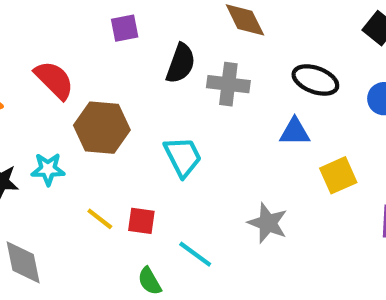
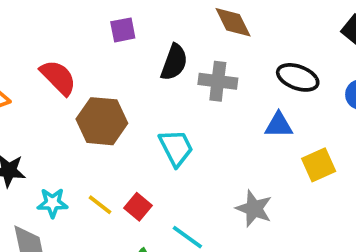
cyan star: (48, 169) -> (52, 203), moved
red square: (141, 221) -> (138, 207), turned 32

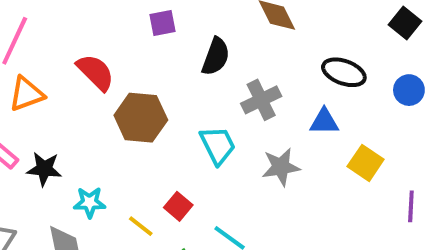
gray cross: (218, 81) -> (261, 100), moved, turned -33
yellow square: (319, 165) -> (366, 163), turned -32
yellow line: (100, 205) -> (141, 226), moved
gray star: (254, 209) -> (281, 167), moved, turned -30

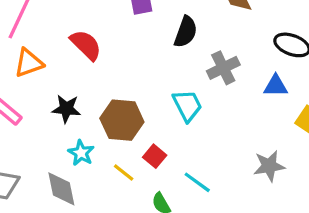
brown hexagon: (141, 118) -> (122, 120), moved
gray star: (281, 167) -> (269, 166), moved
black star: (44, 169) -> (66, 109), moved
cyan star: (90, 202) -> (81, 153), turned 30

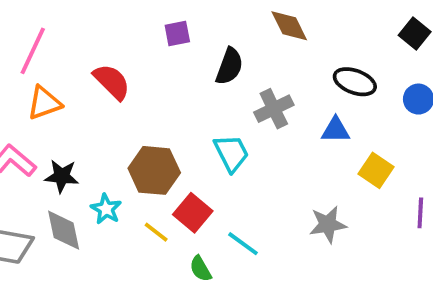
black star: (66, 109) -> (62, 176), moved
red square: (155, 156) -> (193, 213), size x1.4
gray diamond: (61, 189) -> (64, 230), moved

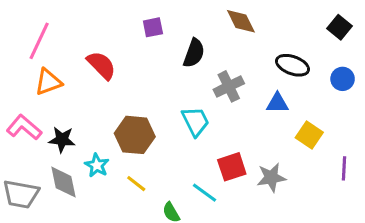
red square: (193, 213) -> (232, 167), moved, turned 32

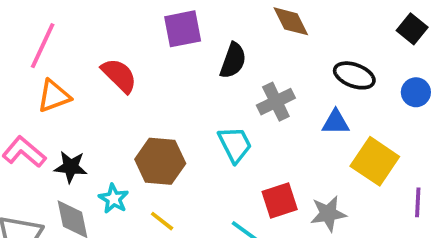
purple square: (153, 27) -> (183, 29), size x1.5
yellow square: (309, 135) -> (375, 161), size x1.4

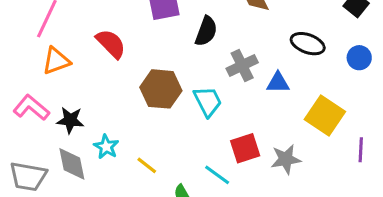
blue triangle: (336, 122) -> (278, 83), moved
brown hexagon: (160, 161) -> (161, 89), moved

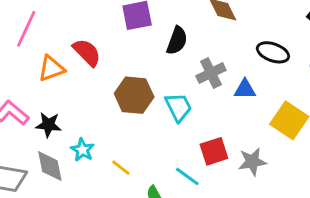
orange triangle: (56, 61) -> (51, 69), moved

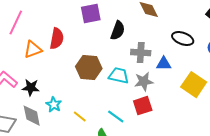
red semicircle: (87, 52) -> (57, 39), turned 55
gray cross: (211, 73) -> (141, 53), turned 30
cyan trapezoid: (178, 107) -> (119, 76), turned -50
gray star: (252, 162) -> (144, 82), moved
cyan line: (187, 176) -> (116, 117), moved

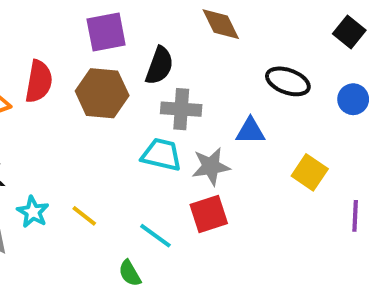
gray cross: (141, 53) -> (181, 109), moved
brown hexagon: (89, 68) -> (102, 93), moved
yellow square: (194, 85) -> (310, 172), size x0.7
yellow line: (80, 117) -> (84, 216), moved

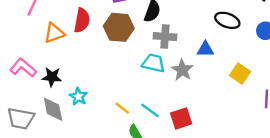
gray star: (211, 166) -> (182, 70), turned -30
red square: (209, 214) -> (181, 118), moved
yellow line: (84, 216) -> (122, 108), moved

